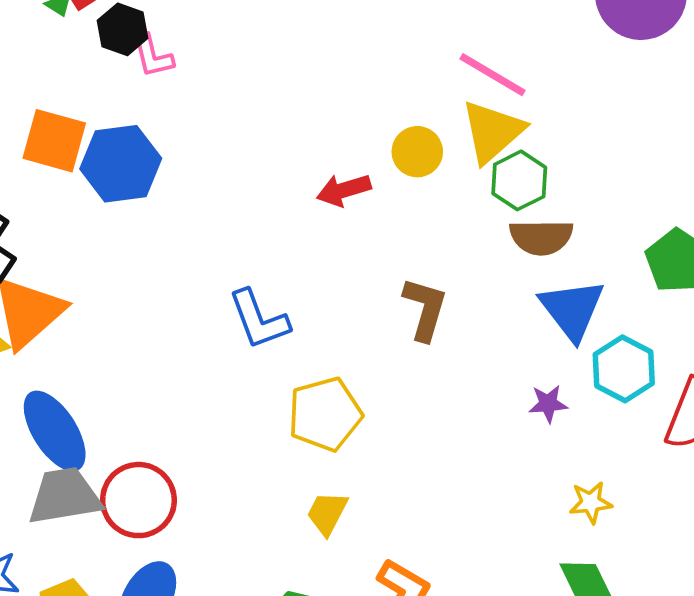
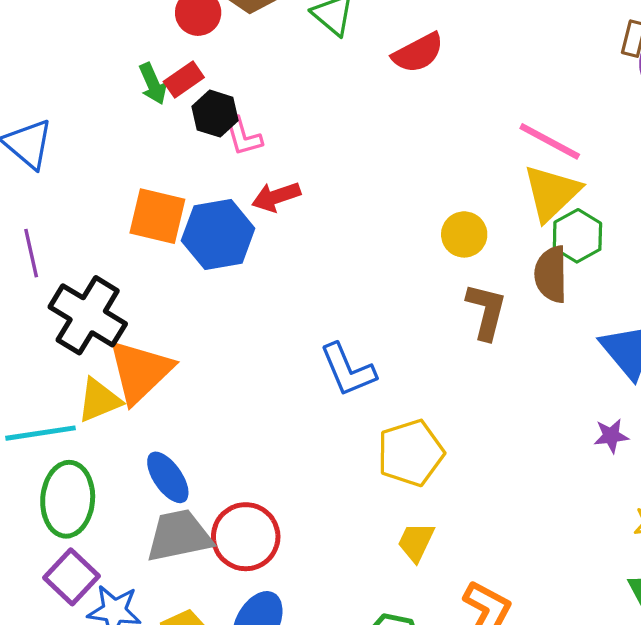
yellow circle: (417, 152) -> (464, 234), moved
red arrow: (344, 190) -> (276, 197), moved
brown semicircle: (541, 237) -> (551, 274), moved, turned 92
brown L-shape: (425, 309) -> (486, 311), moved
blue ellipse: (55, 431) -> (168, 477), size x0.7

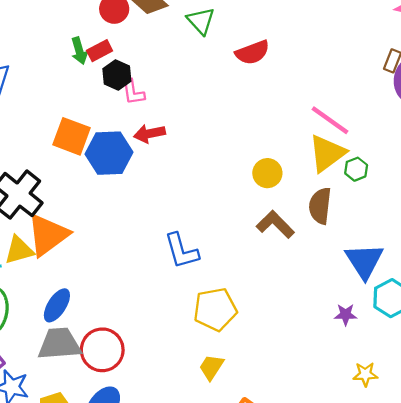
green hexagon: (577, 236) -> (356, 169), moved, size x0.7
brown L-shape: (486, 311) -> (275, 224), turned -66
blue ellipse: (168, 477) -> (57, 305), turned 60

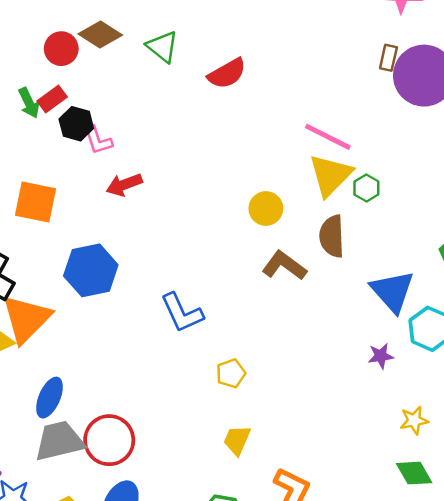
blue hexagon: (109, 153) -> (91, 270), moved
yellow pentagon: (215, 309) -> (231, 373), size x0.6

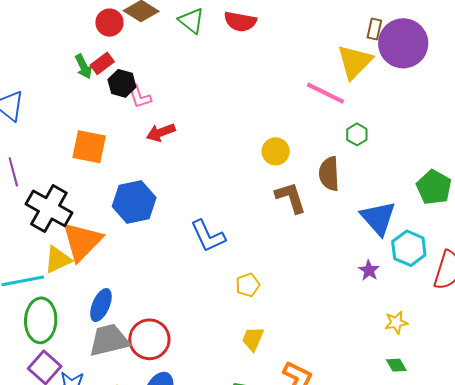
red semicircle: (227, 73) -> (240, 21), moved, turned 40
yellow triangle: (330, 175) -> (355, 62), moved
brown L-shape: (284, 266) -> (291, 198), turned 36
purple star: (381, 356) -> (369, 270), turned -30
green diamond: (414, 473) -> (396, 365), size x0.7

